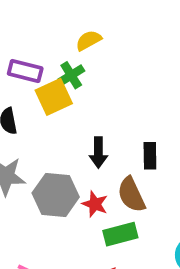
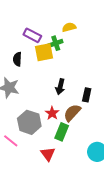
gray hexagon: (56, 195) -> (29, 122), moved
brown semicircle: (131, 195) -> (72, 113), turned 54
green rectangle: (120, 234) -> (62, 132), turned -66

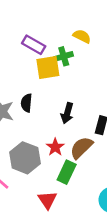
yellow semicircle: (69, 27) -> (82, 36), turned 40
black semicircle: (17, 59) -> (27, 103), moved

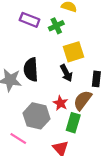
yellow square: (48, 68) -> (74, 52), moved
black semicircle: (27, 103) -> (31, 70), size x1.5
black arrow: (67, 113) -> (66, 73), turned -35

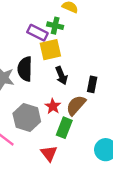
purple rectangle: (30, 20) -> (37, 33), moved
green cross: (56, 26) -> (55, 26), turned 32
yellow square: (74, 52) -> (50, 50), moved

